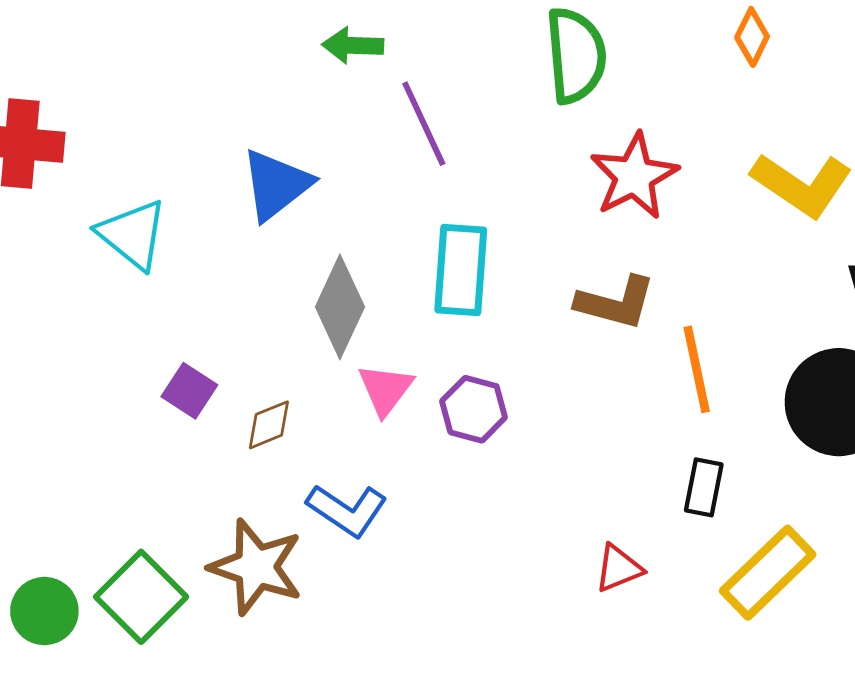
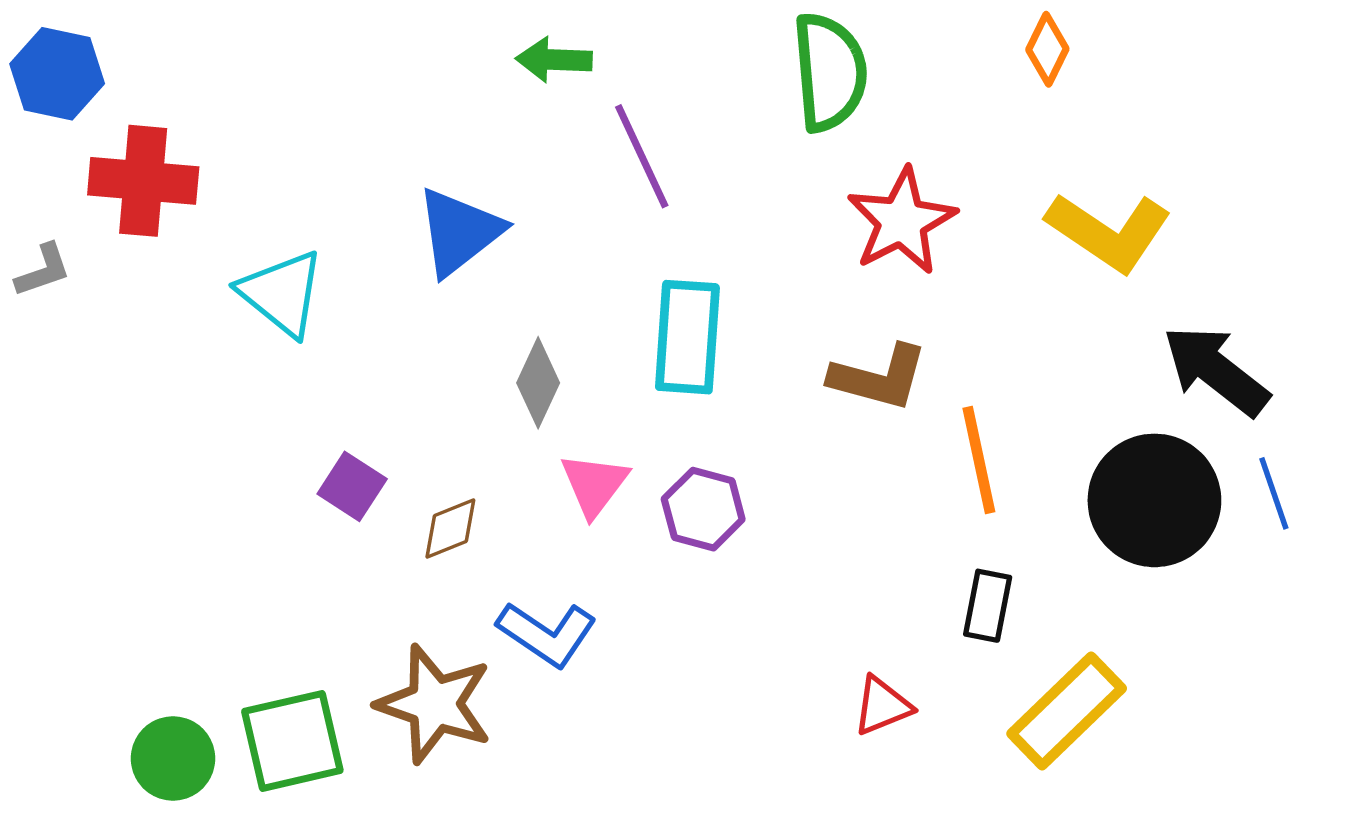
gray diamond: (340, 307) -> (538, 383), size x0.7
green square: (141, 597) -> (292, 741), turned 32

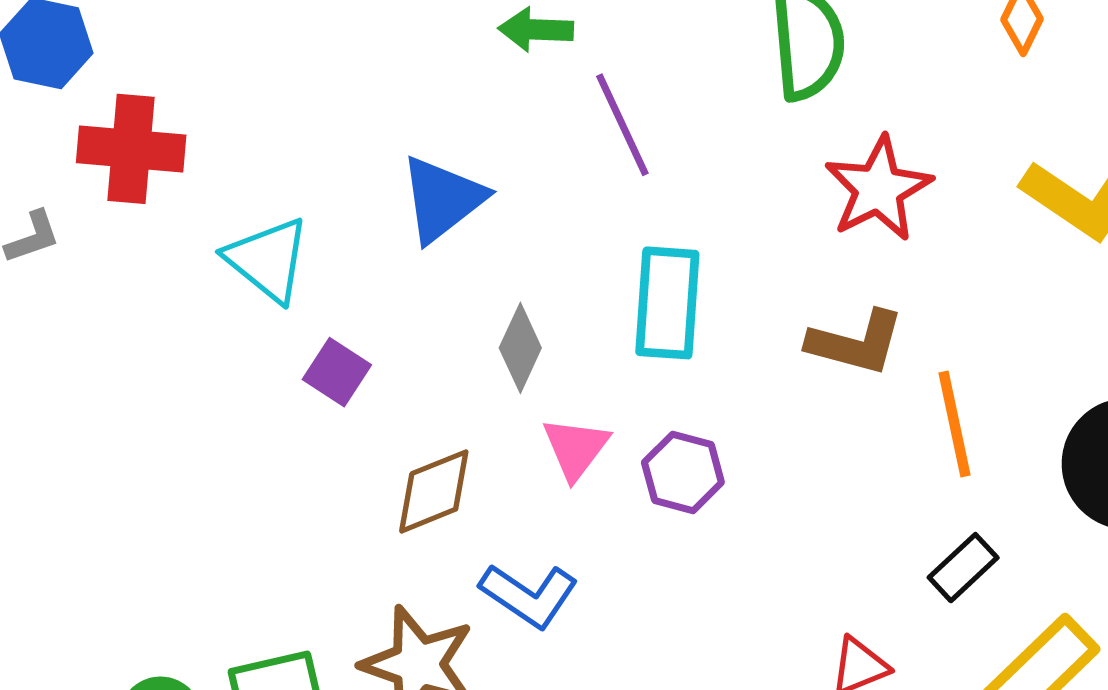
purple square: (352, 486) -> (337, 372), moved
brown diamond: (450, 528) -> (434, 491), size x1.4
black rectangle: (988, 606) -> (963, 568), turned 36

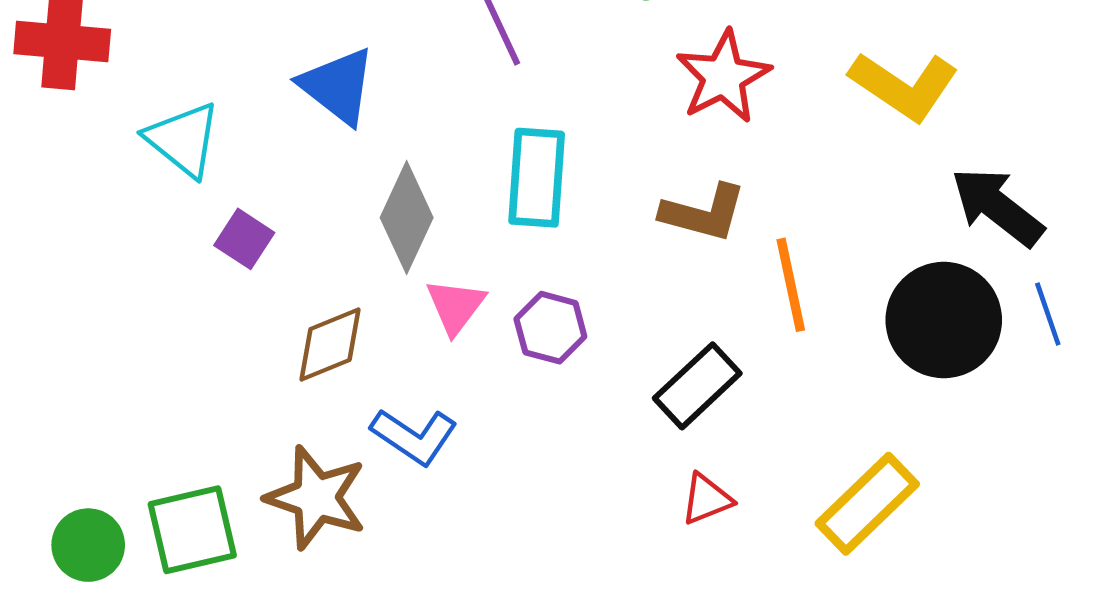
blue triangle: (442, 199) -> (338, 86), turned -44
gray diamond: (520, 348) -> (407, 218), size x1.4
black rectangle: (963, 568) -> (697, 386), moved, size x1.4

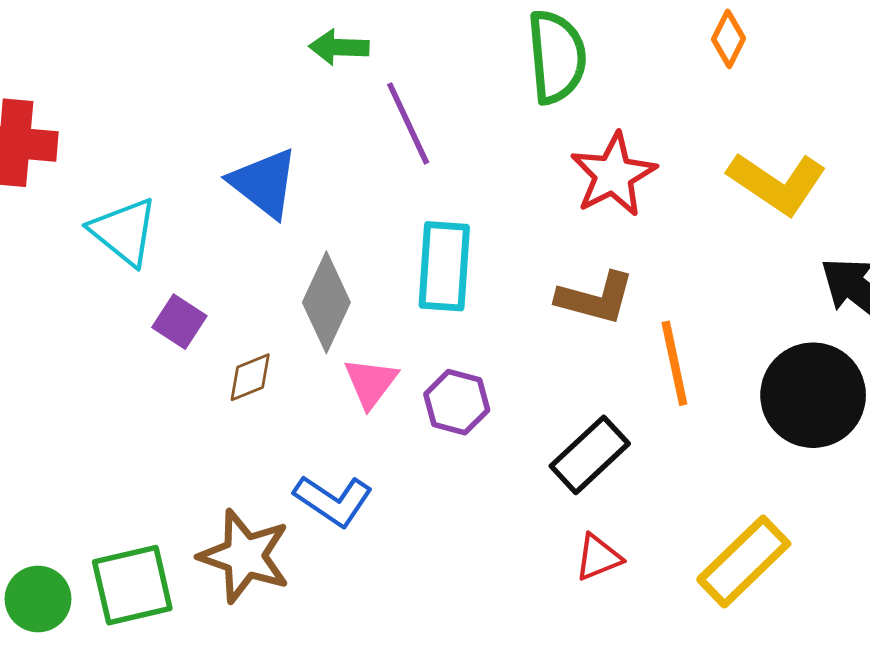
brown diamond: (330, 345) -> (250, 377), moved, size x0.7

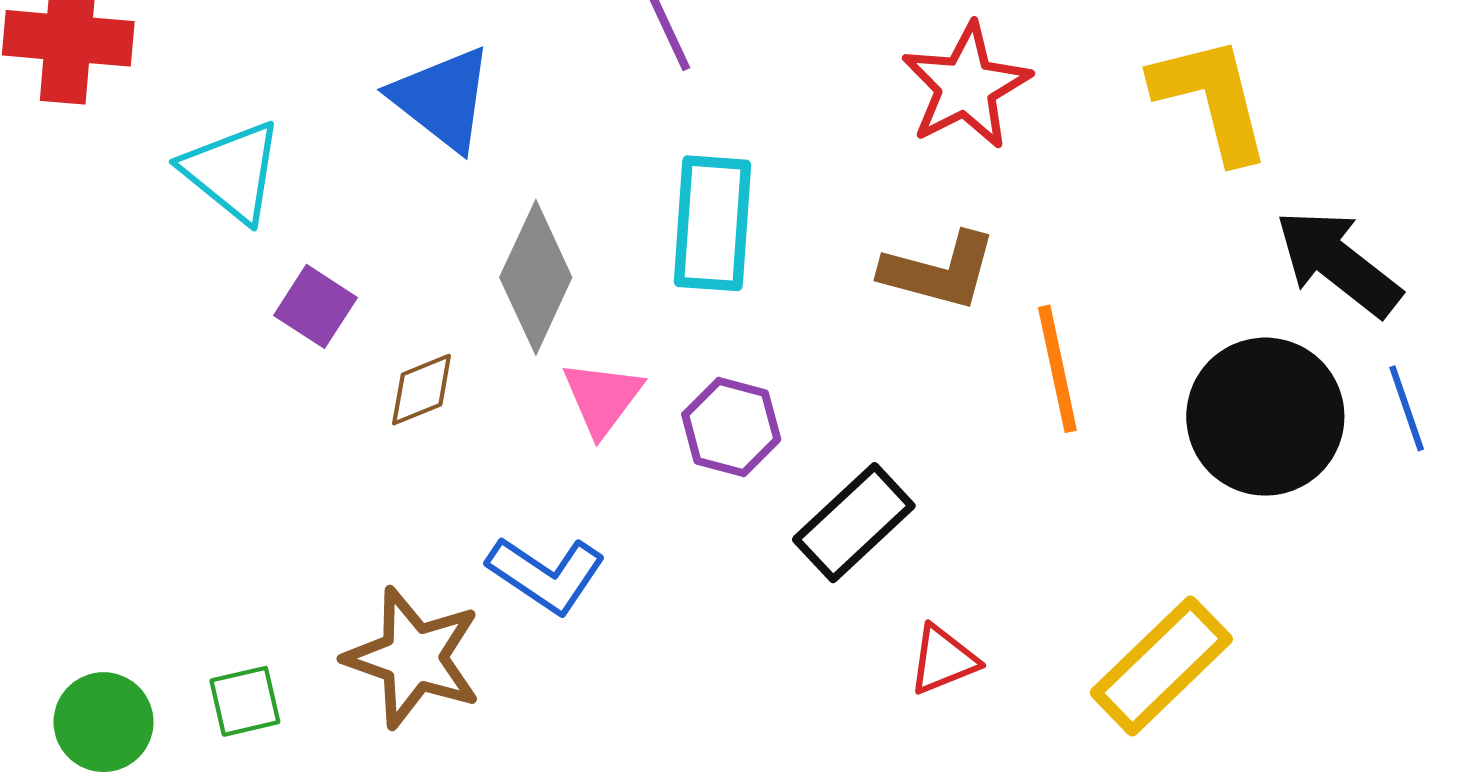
yellow L-shape: (777, 183) -> (1211, 99), turned -138
black rectangle: (590, 455) -> (854, 523), moved
green square: (132, 585) -> (245, 701), size x0.6

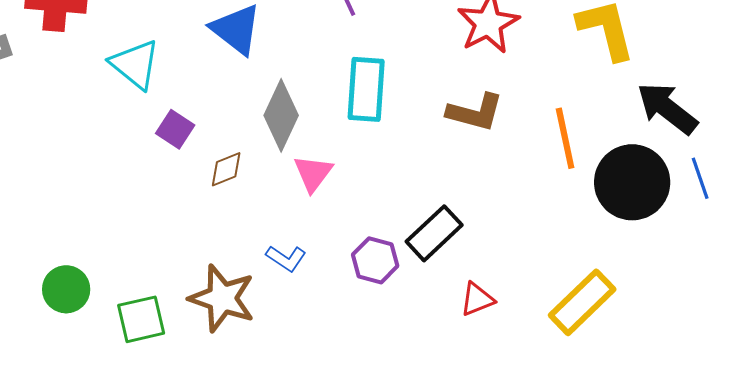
orange line: (1057, 369) -> (565, 138), moved
purple hexagon: (731, 427) -> (375, 260), moved
blue L-shape: (546, 575) -> (286, 258), size x0.7
green square: (245, 701) -> (141, 319), size x1.4
green circle: (104, 722) -> (66, 289), moved

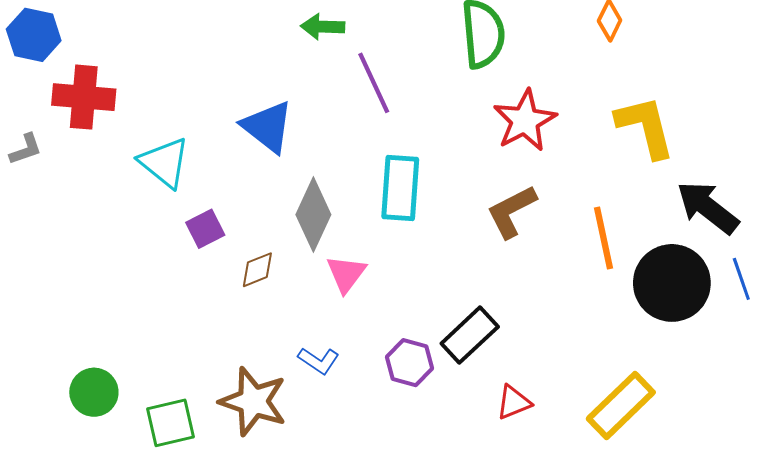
brown L-shape: (475, 112) -> (512, 211), turned 138
purple square: (175, 129) -> (205, 229), turned 30

